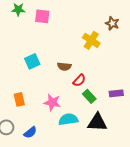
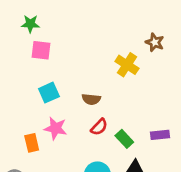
pink square: (42, 16) -> (41, 50), moved
red semicircle: (79, 80) -> (99, 127), moved
pink star: (52, 102) -> (56, 128), moved

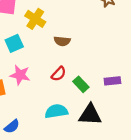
yellow cross: (127, 65) -> (35, 19), moved
brown semicircle: (91, 99) -> (62, 41), moved

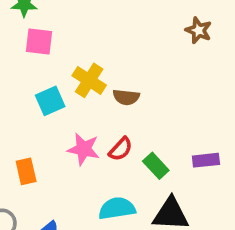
yellow cross: (35, 19) -> (89, 80), moved
pink star: (20, 75) -> (84, 149), moved

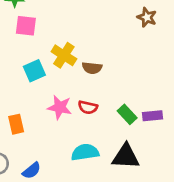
red semicircle: (121, 149) -> (88, 107), turned 60
green rectangle: (156, 166) -> (127, 114), moved

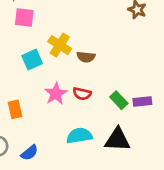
pink star: (60, 107) -> (56, 94), turned 30

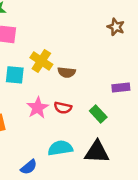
cyan square: (32, 60) -> (15, 75), turned 30
purple rectangle: (142, 102) -> (121, 88), moved
blue semicircle: (29, 153) -> (29, 167), moved

